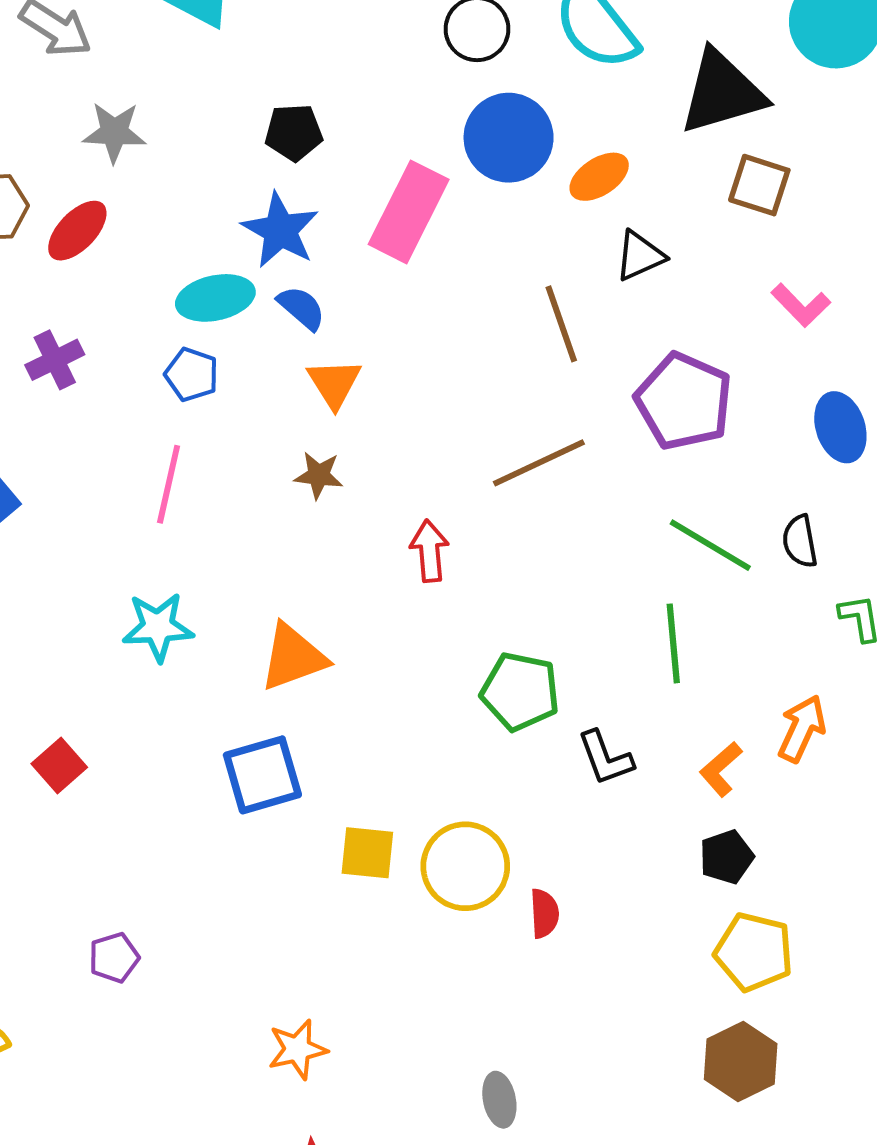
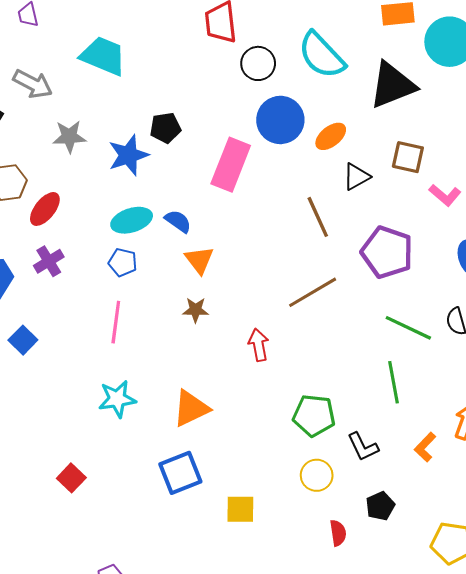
brown square: (759, 185) -> (408, 157), moved
blue star: (280, 230) -> (128, 155), moved, turned 30
red ellipse: (77, 231) -> (45, 209), moved
black pentagon: (727, 857) -> (380, 506), moved
yellow circle: (465, 866) -> (317, 475), moved, size x0.7

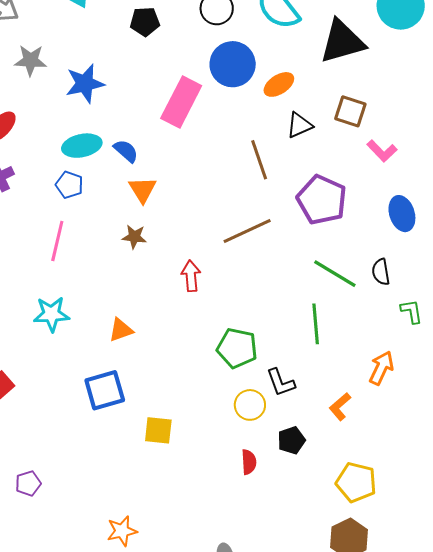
black pentagon: (165, 128) -> (145, 22), moved
orange triangle: (191, 408) -> (121, 330), size x0.7
orange L-shape: (425, 447) -> (340, 407), moved
yellow circle: (317, 475) -> (250, 405), moved

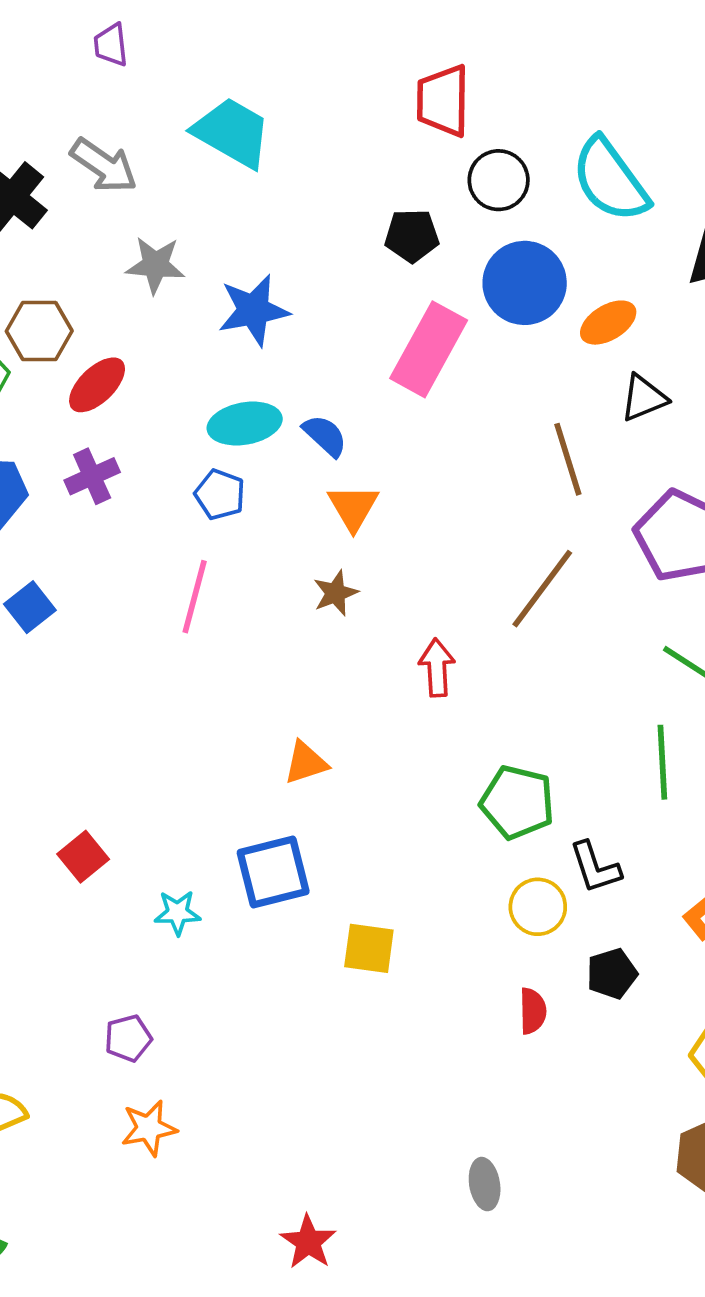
black pentagon: (145, 22) -> (412, 236), moved
brown line: (247, 231) -> (542, 589), turned -30
brown star: (134, 237) -> (336, 593), turned -30
cyan star: (51, 314) -> (177, 913), moved, size x0.7
orange star: (122, 531) -> (149, 1128), moved

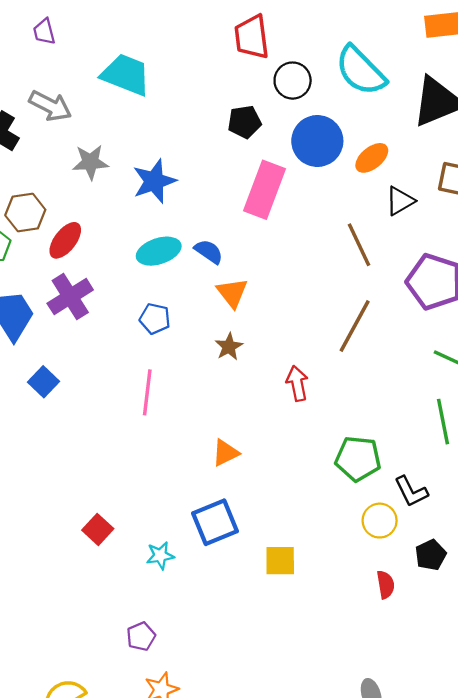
purple cross: (92, 476) -> (70, 297), size x1.4
blue pentagon: (220, 495) -> (155, 319), moved
pink line: (195, 597) -> (147, 392), moved

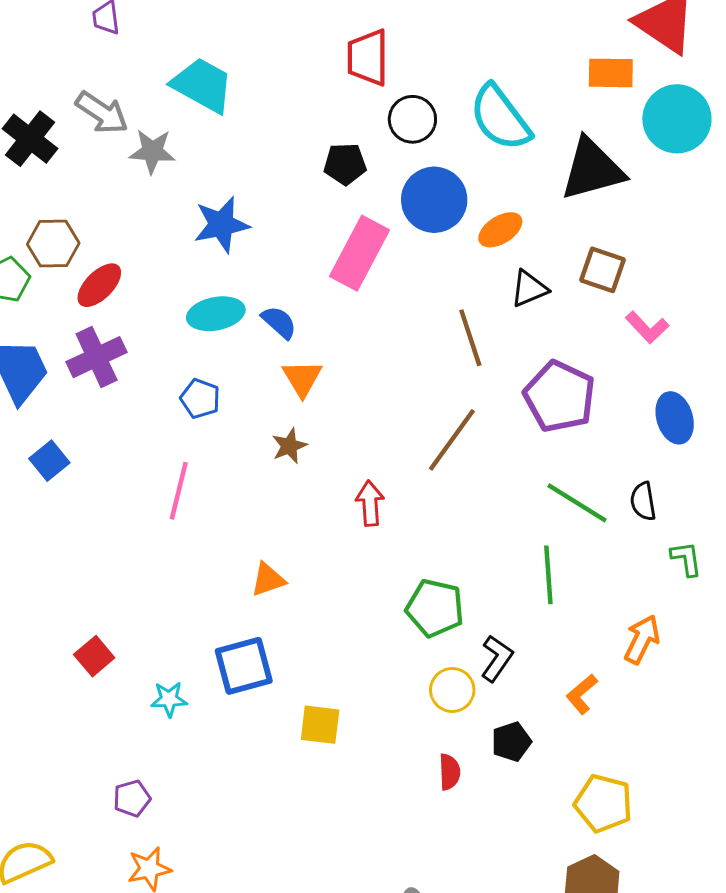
gray star: (90, 162) -> (152, 151), moved
black L-shape: (411, 492) -> (497, 658), turned -126

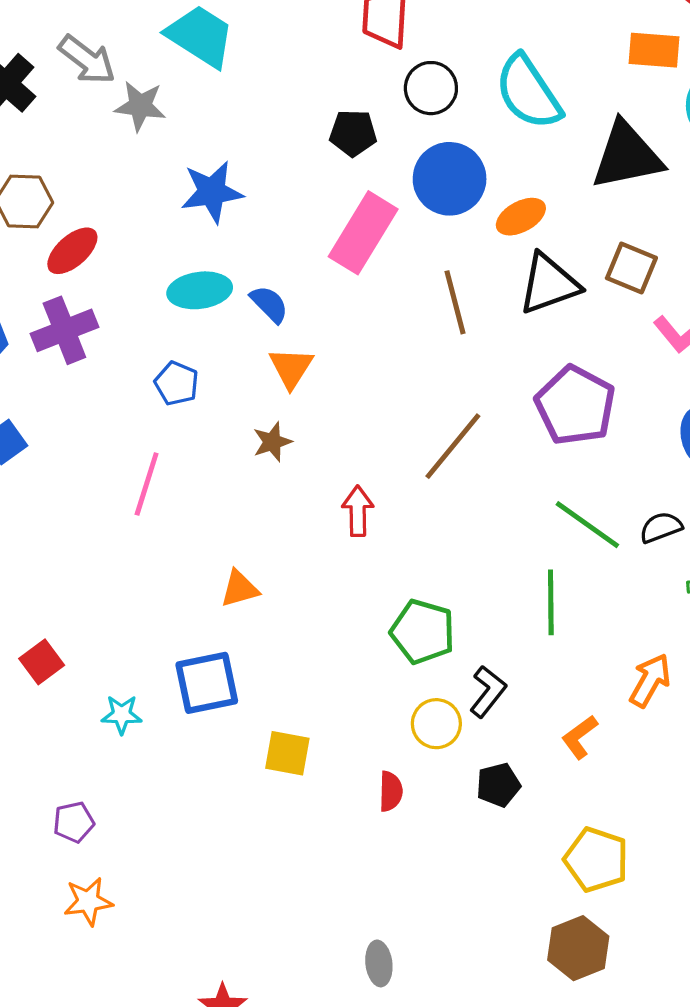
black triangle: (529, 289) -> (549, 284), size x1.5
brown line: (470, 338) -> (455, 302), moved
black semicircle: (643, 501) -> (661, 527), turned 75
red semicircle: (450, 772) -> (391, 791), moved

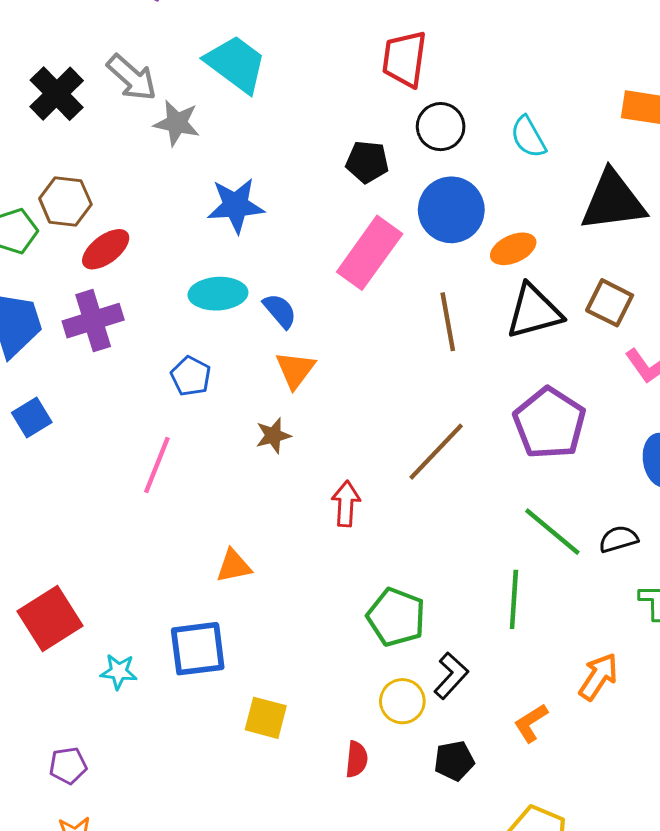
cyan semicircle: (528, 92) -> (528, 137), size x0.6
red square: (42, 662) -> (50, 618), size x1.6

